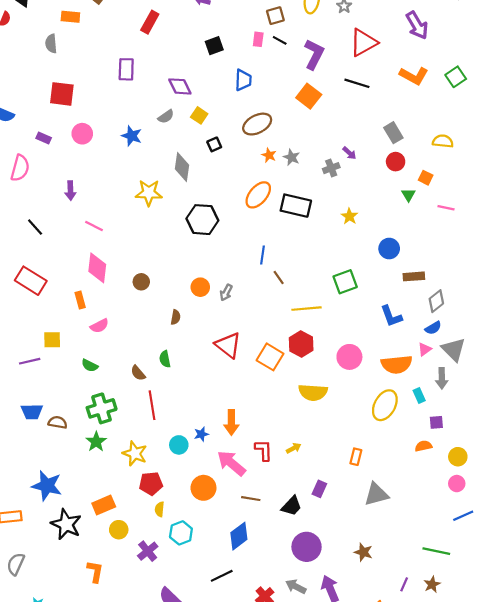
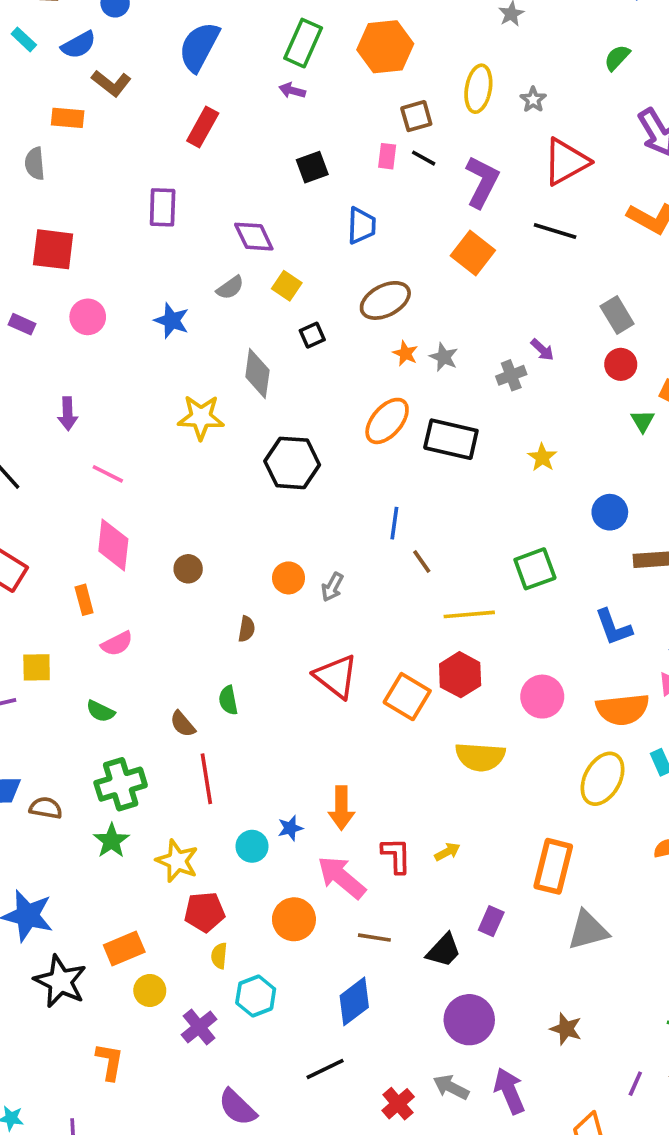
orange rectangle: (356, 457) -> (553, 866), size x1.8

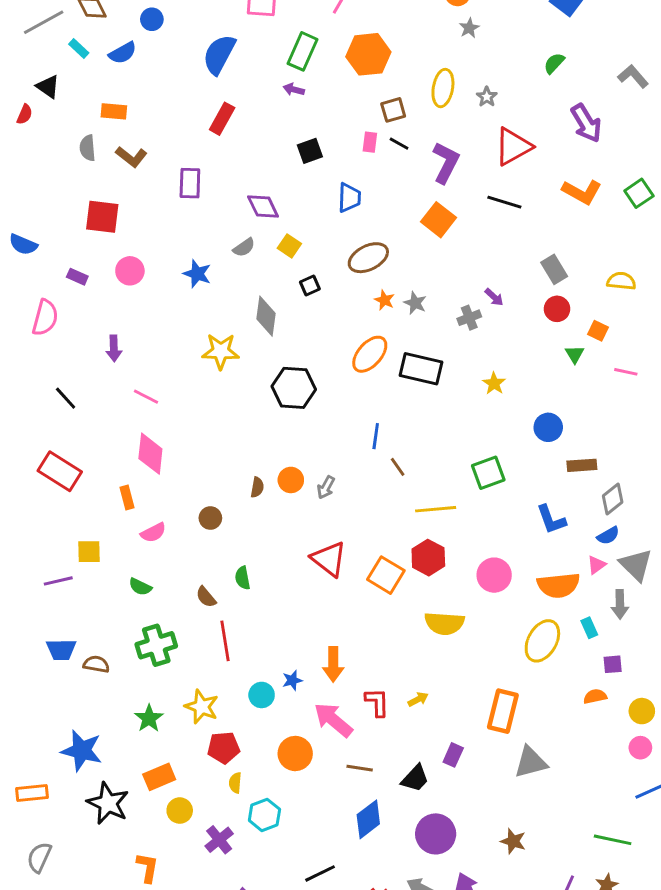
brown L-shape: (111, 83) -> (131, 157), moved
brown circle: (188, 569) -> (210, 518), moved
brown semicircle: (247, 629) -> (257, 487), moved
green star: (111, 841) -> (149, 718), moved
blue diamond: (354, 1001) -> (368, 819), moved

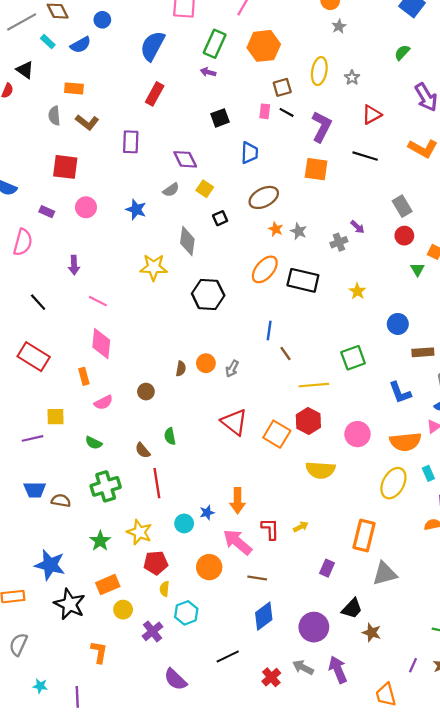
red triangle: (513, 147) -> (372, 115), size x0.7
orange square: (439, 220) -> (316, 169), turned -30
black trapezoid: (415, 778) -> (352, 609), moved

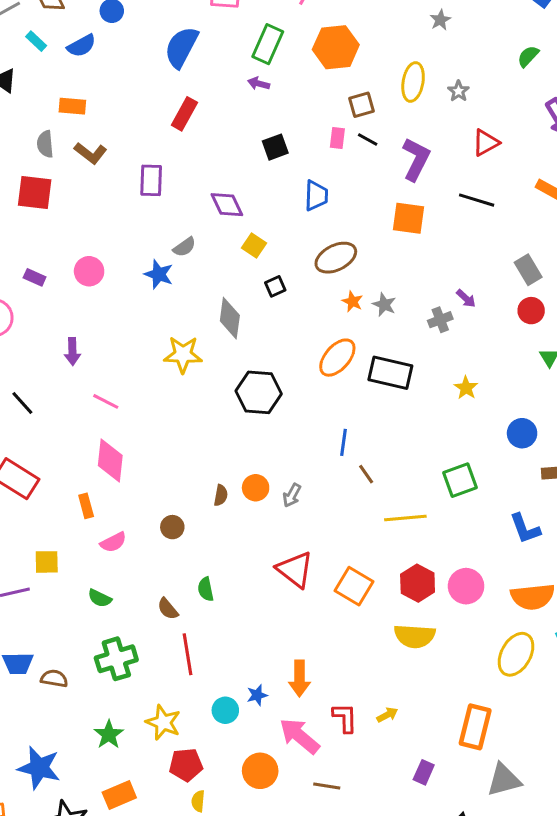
red square: (65, 167) -> (35, 193), moved
gray semicircle: (171, 190) -> (184, 247), moved
red hexagon: (308, 421) -> (418, 583), moved

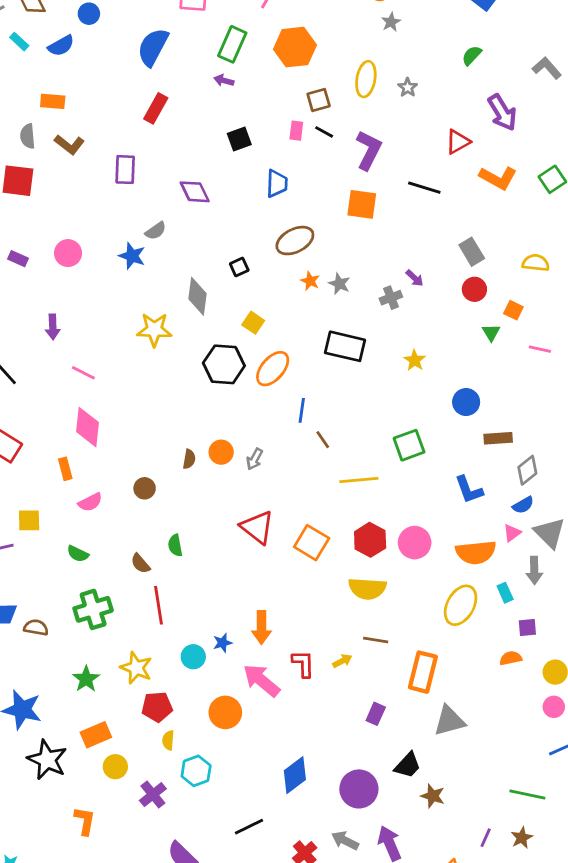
red triangle: (486, 143) -> (458, 142), moved
yellow square: (254, 245) -> (253, 323), moved
orange ellipse: (337, 358) -> (273, 369), moved
brown line: (327, 786) -> (376, 640), moved

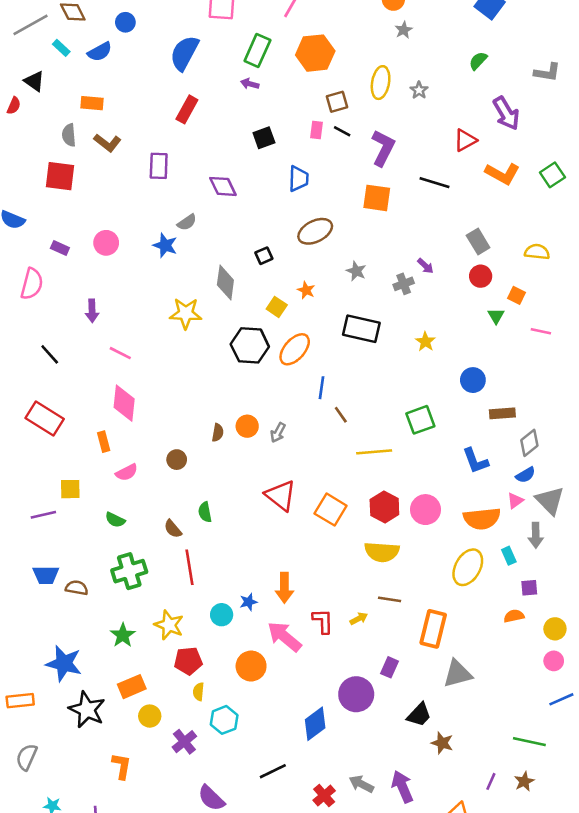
gray L-shape: (547, 68) -> (547, 72), turned 140
orange star: (310, 281) -> (306, 290), moved
purple circle: (359, 789) -> (356, 694), moved

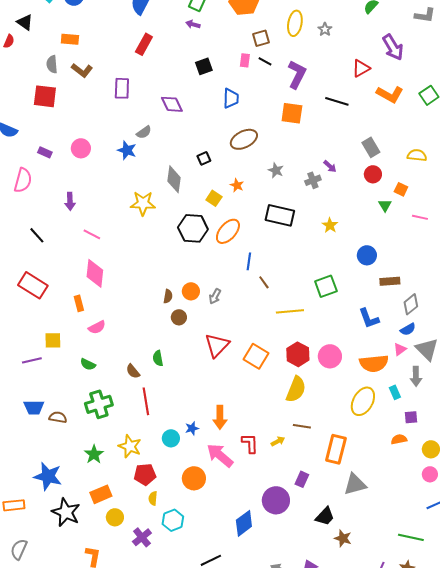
brown circle: (177, 460) -> (179, 317), moved
red triangle: (281, 495) -> (217, 345), turned 36
yellow semicircle: (382, 552) -> (296, 389), turned -72

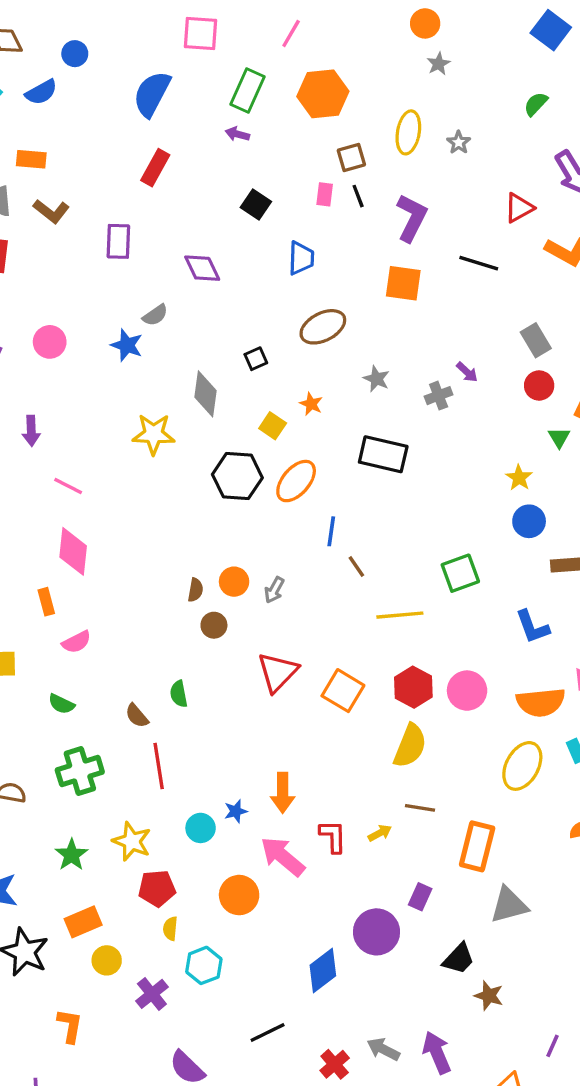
black line: (265, 61) -> (358, 196), turned 40
black square: (204, 66) -> (256, 204), turned -36
yellow star: (330, 225) -> (519, 478), moved

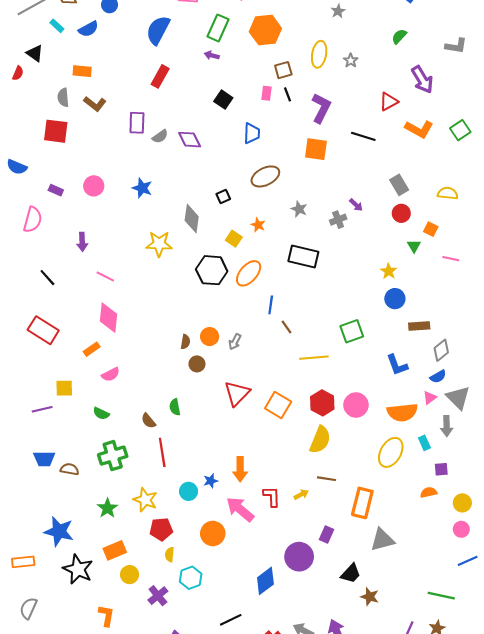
gray semicircle: (155, 315) -> (160, 136), moved
orange rectangle: (46, 602) -> (92, 349), turned 70

